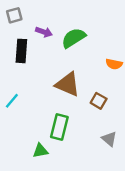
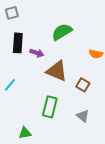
purple arrow: (44, 32) -> (37, 53), moved
gray triangle: (109, 139) -> (83, 116), moved
green triangle: (40, 151) -> (25, 133), moved

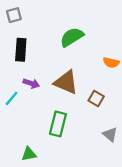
purple arrow: (37, 53) -> (31, 83), moved
gray triangle: (83, 116) -> (110, 134), moved

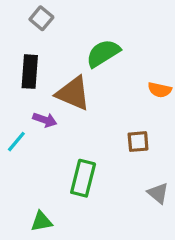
gray square: (14, 15) -> (41, 18), moved, turned -35
brown triangle: (66, 82) -> (73, 93), moved
brown square: (96, 98) -> (138, 142), turned -35

